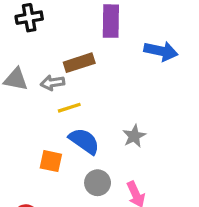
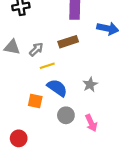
brown rectangle: (79, 63) -> (68, 42), moved
gray arrow: (53, 83) -> (36, 49), turned 144

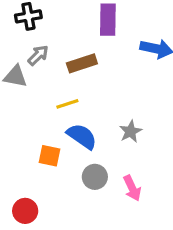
brown rectangle: (68, 42) -> (82, 63), moved
gray arrow: (36, 49) -> (38, 55), moved

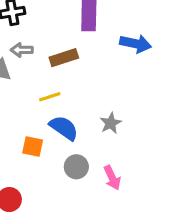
gray arrow: (38, 55) -> (22, 50), turned -135

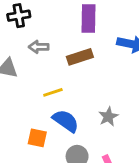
gray arrow: (22, 50) -> (39, 47), moved
brown rectangle: (64, 58) -> (80, 57), moved

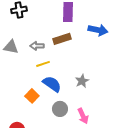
gray arrow: (39, 47) -> (37, 46), moved
orange square: (37, 138) -> (32, 96), turned 32

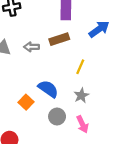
blue arrow: (98, 30) -> (99, 29), turned -48
yellow line: (43, 64) -> (80, 67), moved, turned -48
gray star: (82, 81) -> (81, 96), moved

